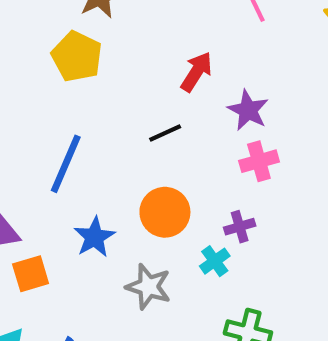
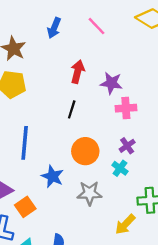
black line: (165, 133) -> (72, 109), turned -30
pink cross: (259, 161) -> (126, 108), turned 30

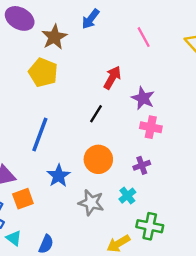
blue arrow: (54, 28) -> (91, 19), moved
cyan cross: (120, 168) -> (127, 196), moved

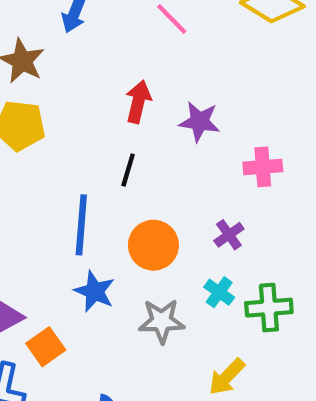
pink cross: (151, 127) -> (263, 167), moved
blue line: (40, 135) -> (81, 225), moved
green cross: (150, 226) -> (269, 308), moved

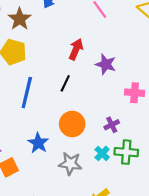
blue line: (81, 225) -> (27, 93), moved
green cross: (269, 308) -> (126, 152), moved

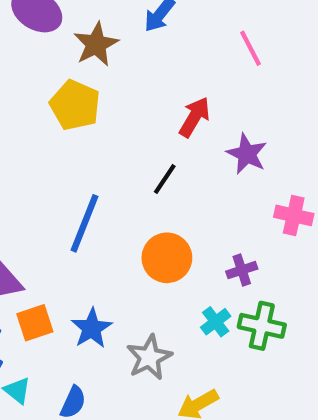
blue line: (27, 93) -> (85, 223), moved
blue star: (38, 143) -> (92, 328), moved
gray star: (70, 164) -> (149, 357), moved, turned 30

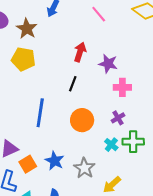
pink cross: (294, 215) -> (122, 87), moved

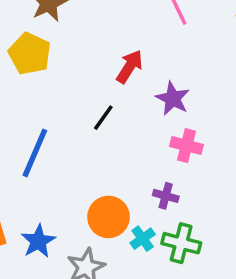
purple cross: (118, 118) -> (166, 196), turned 32
orange circle: (82, 120) -> (109, 217), moved

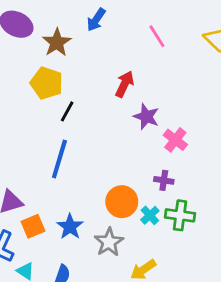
purple star: (173, 99) -> (146, 117), moved
black line: (103, 118) -> (67, 111), moved
pink cross: (186, 146) -> (175, 140), turned 30

